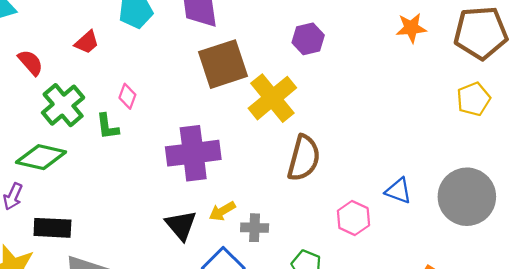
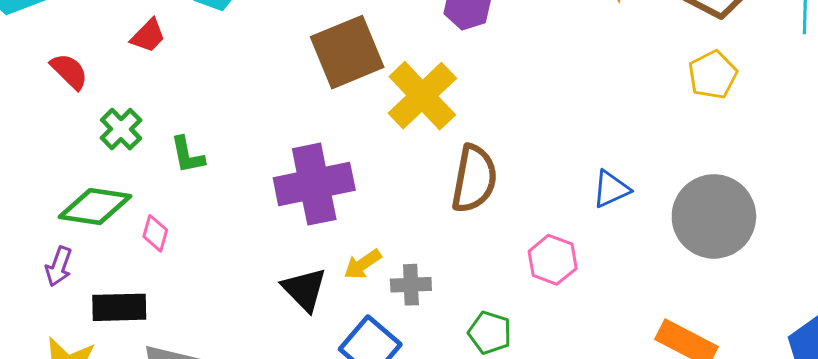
pink diamond: (127, 96) -> (155, 233), moved
green cross: (63, 105) -> (121, 129), size x0.7
blue triangle: (398, 191) -> (611, 189), moved, turned -40

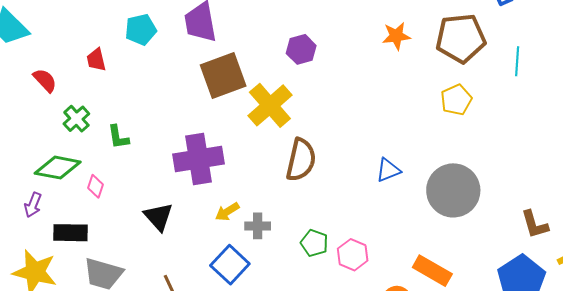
red trapezoid: (148, 36) -> (96, 60), turned 120
pink hexagon: (553, 260) -> (353, 255), moved
black triangle: (304, 289) -> (158, 217), moved
green pentagon: (490, 333) -> (314, 243), moved

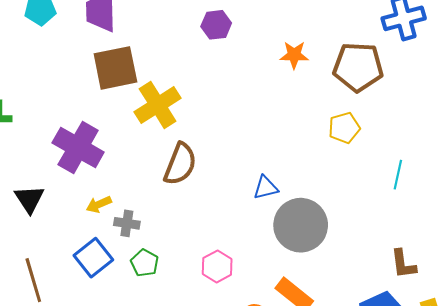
purple hexagon: (301, 49) -> (216, 25), moved
cyan line: (517, 61) -> (398, 175), moved
purple cross: (198, 159) -> (78, 147), turned 30
gray circle: (453, 190) -> (301, 225), moved
green pentagon: (314, 243) -> (145, 263), moved

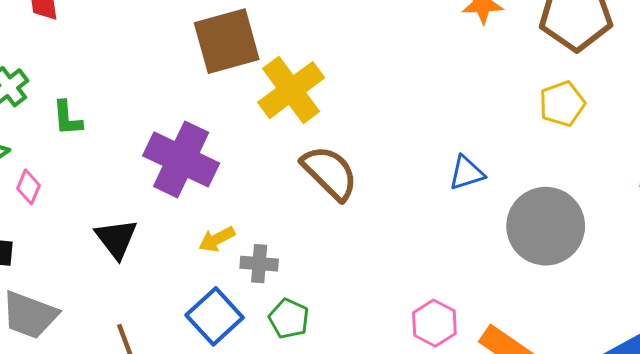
brown semicircle: (180, 164) -> (330, 173), turned -63
blue triangle: (266, 188) -> (467, 173), moved
gray circle: (301, 225) -> (546, 226), moved
pink hexagon: (217, 266) -> (434, 323), moved

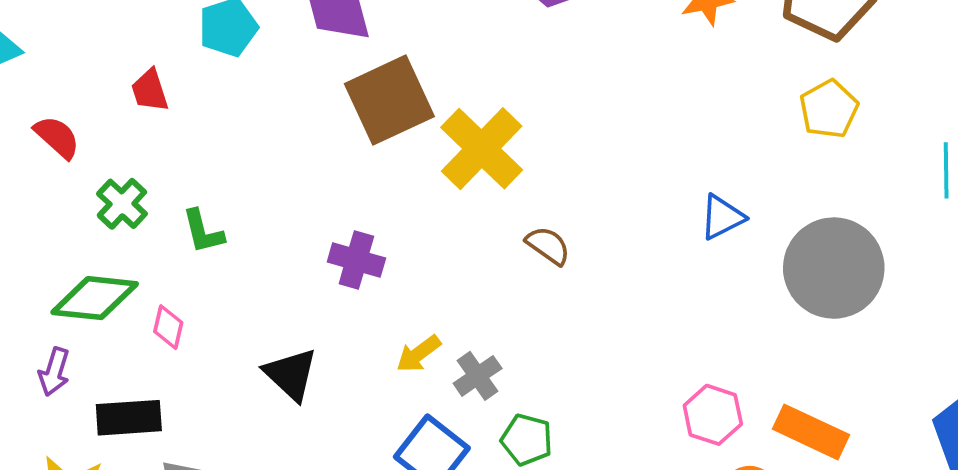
purple cross: (181, 159) -> (356, 260), size x0.6
brown semicircle: (330, 173) -> (548, 246), size x0.6
gray cross: (259, 264) -> (478, 376), turned -30

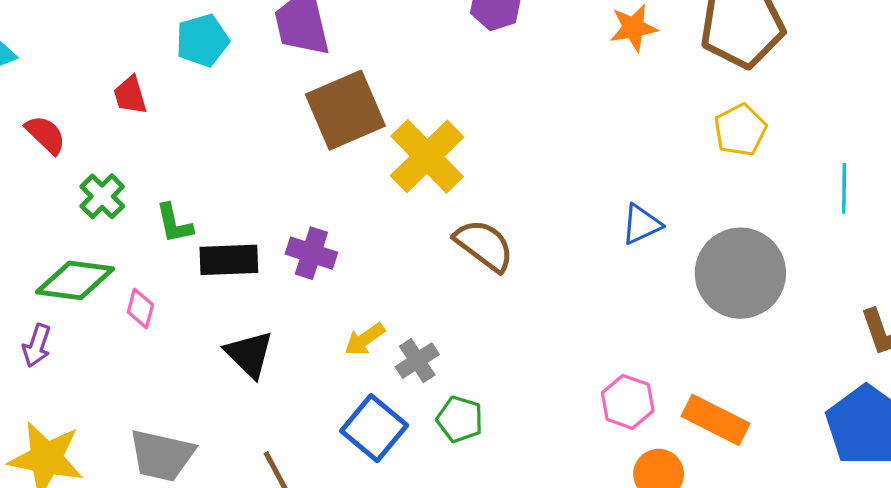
brown semicircle: (548, 246) -> (484, 245), size x1.5
black rectangle: (129, 418) -> (229, 260), moved

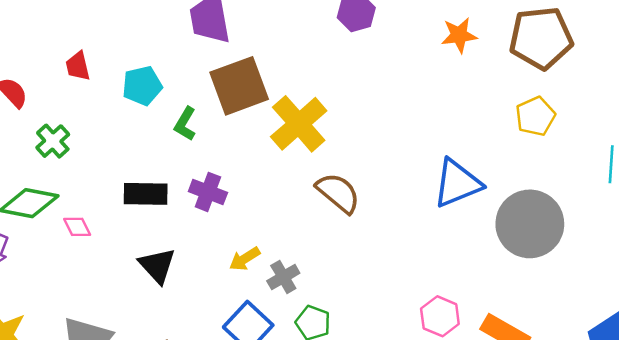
cyan pentagon: (202, 40) -> (142, 86), moved
green L-shape: (174, 223) -> (185, 124), moved, turned 40
blue triangle: (641, 224) -> (457, 183), size x1.6
pink diamond: (140, 308) -> (77, 227), turned -44

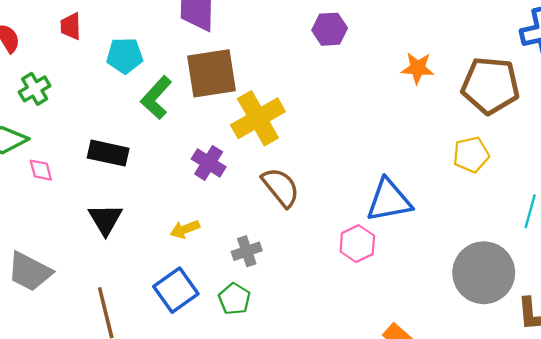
green L-shape: (185, 124) -> (156, 98), size x1.4
purple cross: (208, 192) -> (209, 163), moved
gray circle: (530, 224) -> (484, 273), moved
gray cross: (283, 277) -> (247, 251), moved
pink hexagon: (440, 316) -> (357, 244), moved

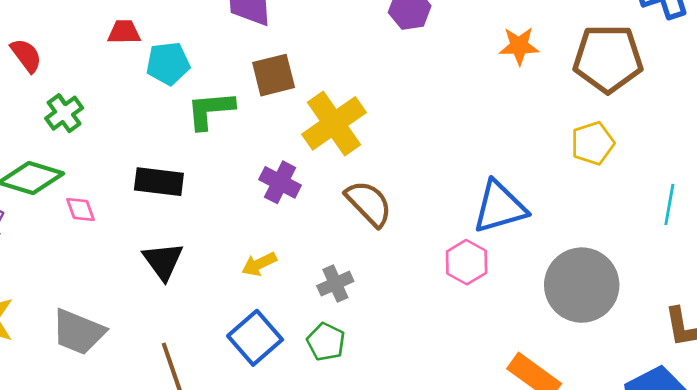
red trapezoid: (71, 26) -> (124, 32), moved, turned 96
brown square: (211, 73) -> (274, 75), size x0.7
green L-shape: (156, 98) -> (210, 110), turned 48
gray circle: (484, 273) -> (582, 285), moved

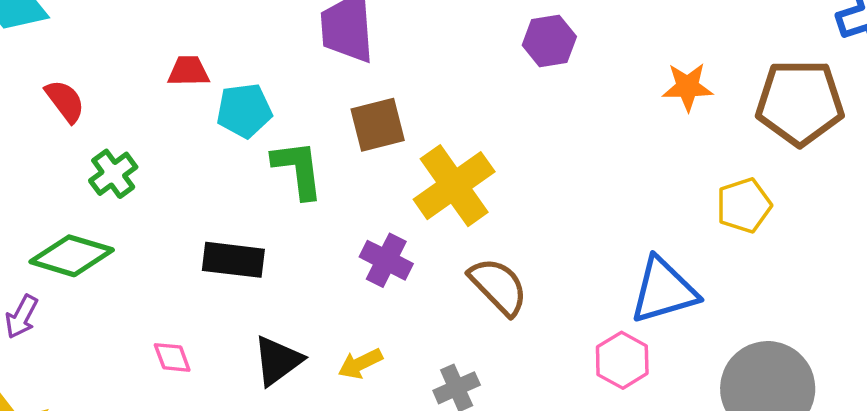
green L-shape: (210, 110) -> (298, 169), turned 88
yellow pentagon: (593, 143) -> (744, 205), moved
pink diamond: (81, 209) -> (172, 357), moved
black triangle: (163, 261) -> (278, 361), moved, turned 30

